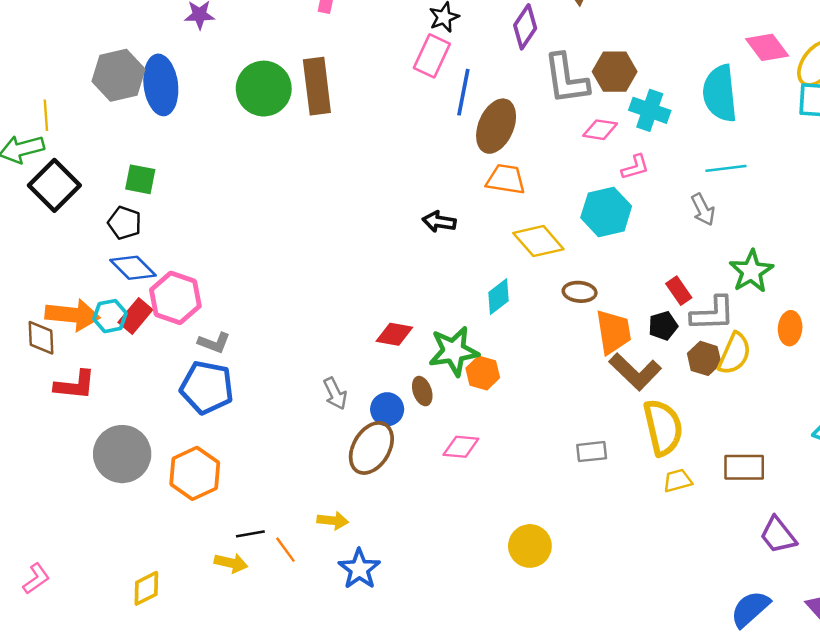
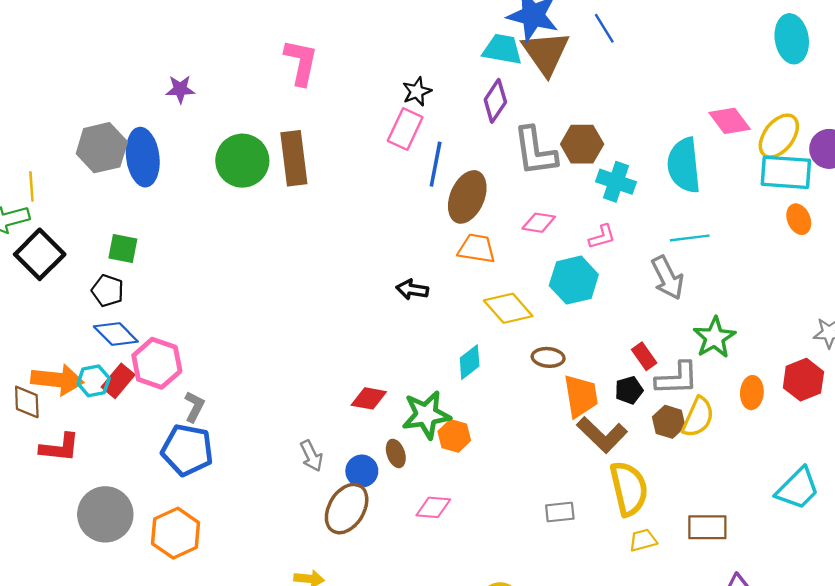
pink diamond: (600, 130) -> (539, 223), moved
gray arrow: (703, 210) -> (668, 278), size x1.4
gray L-shape: (214, 343) -> (194, 407), turned -84

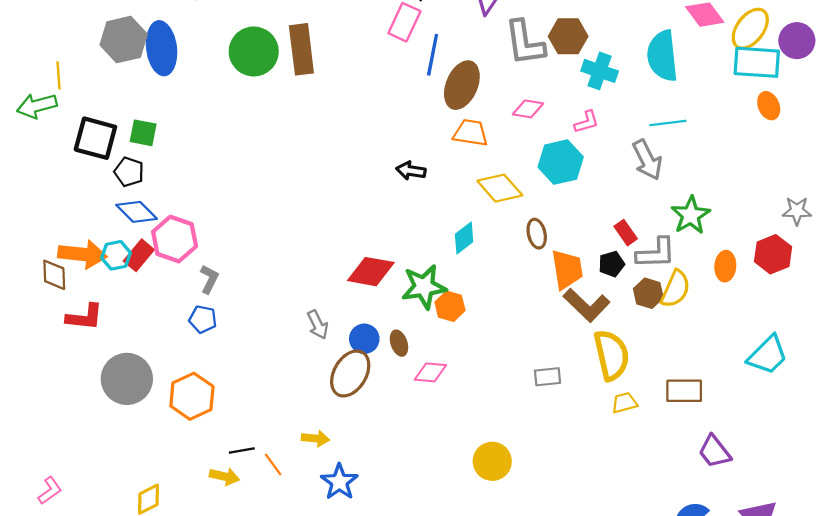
black square: (40, 254) -> (95, 138), moved, turned -30
brown ellipse: (548, 357) -> (537, 234), turned 72
red diamond: (369, 398) -> (371, 272), size x1.4
blue pentagon: (187, 450) -> (203, 319), size x0.6
brown ellipse: (396, 453) -> (399, 343), moved

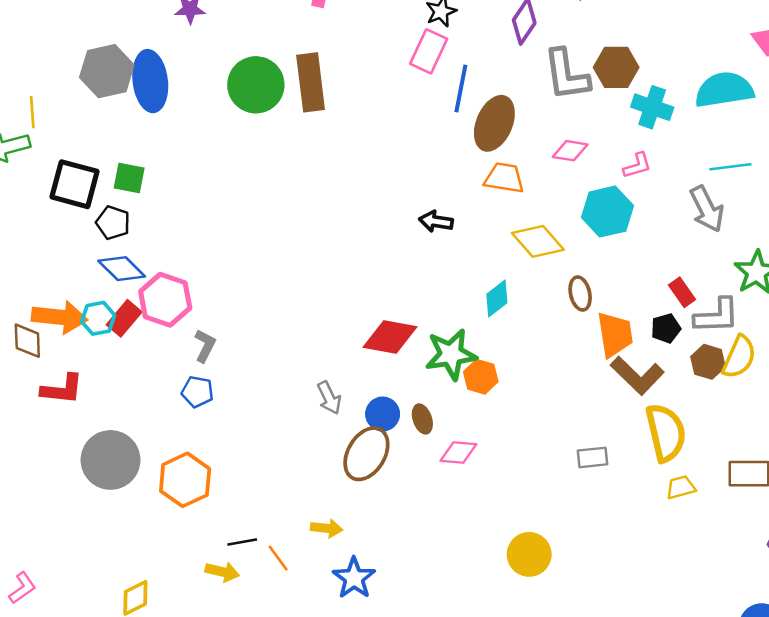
cyan semicircle: (662, 56) -> (724, 90), turned 87

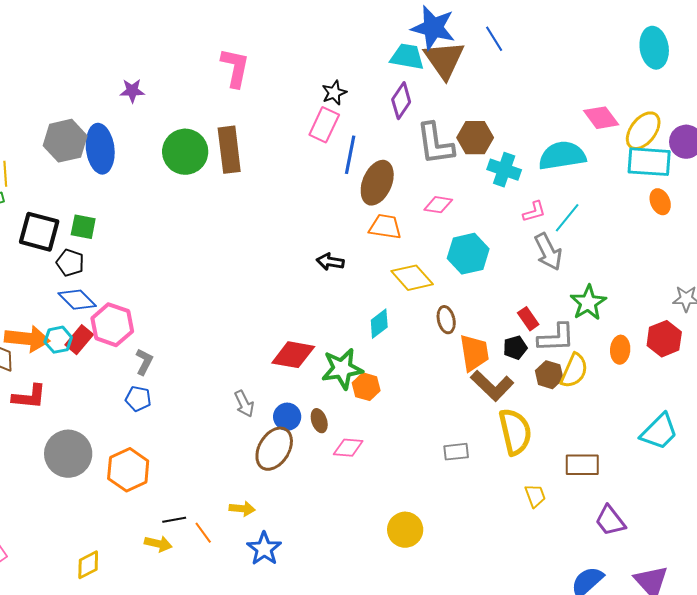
pink L-shape: (637, 166) -> (534, 212), moved
cyan line: (730, 167) -> (567, 218), turned -44
yellow trapezoid: (681, 487) -> (535, 496), moved, turned 85

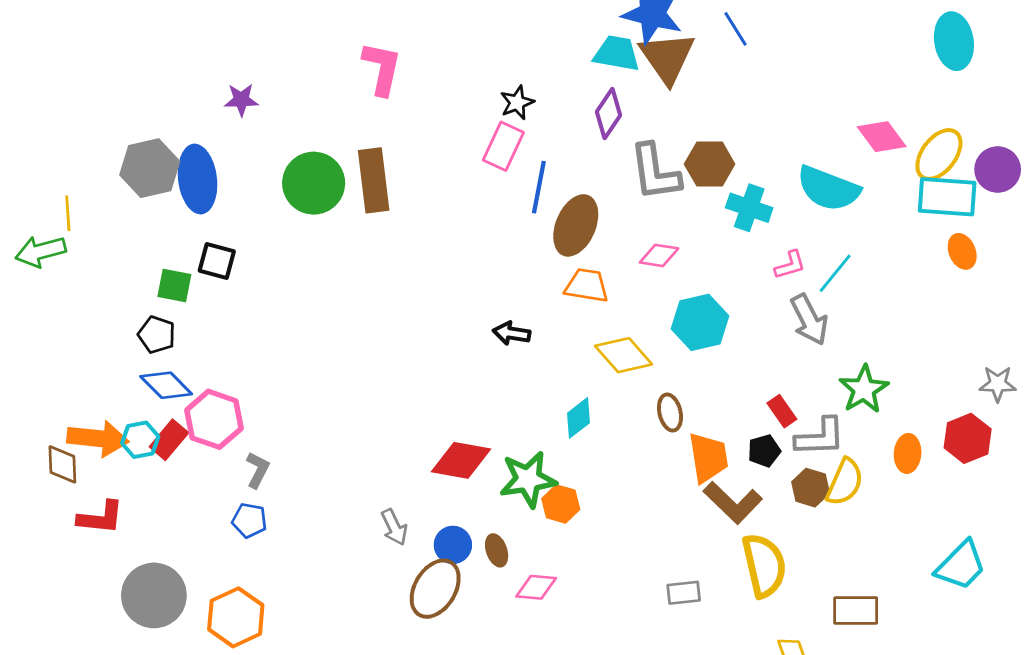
cyan semicircle: (562, 156) -> (828, 189), turned -150
black square: (39, 232) -> (217, 261), moved, size x0.7

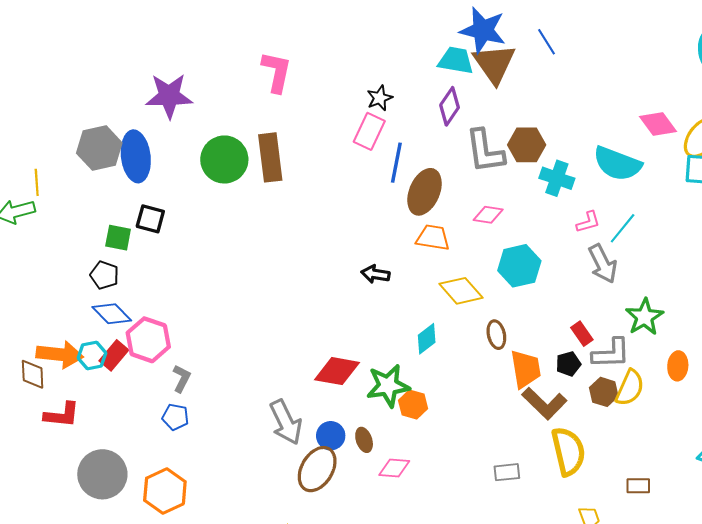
purple star: (241, 100) -> (169, 96), size x1.8
gray arrow: (394, 527) -> (286, 422), size x1.6
brown rectangle: (856, 610) -> (638, 486), size x0.7

